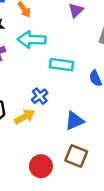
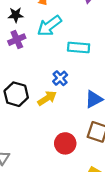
cyan arrow: (32, 40) -> (49, 26), turned -35

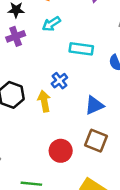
cyan arrow: (49, 26) -> (51, 24), size x0.7
yellow arrow: (47, 98) -> (44, 101), turned -72

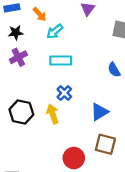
cyan arrow: (51, 24) -> (55, 31), moved
cyan rectangle: (81, 49) -> (61, 61), moved

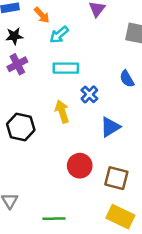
blue cross: (64, 93) -> (89, 94), moved
yellow arrow: (53, 114) -> (62, 112), moved
brown square: (105, 144) -> (116, 178), moved
red circle: (74, 158) -> (80, 166), moved

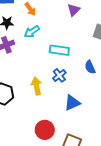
cyan arrow: (59, 35) -> (32, 32), moved
cyan rectangle: (66, 68) -> (59, 50), moved

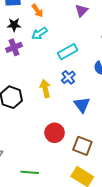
cyan rectangle: (59, 50) -> (68, 52), turned -36
blue triangle: (72, 103) -> (82, 105), turned -42

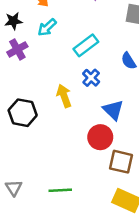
red circle: (55, 133) -> (100, 137), moved
green line: (30, 172) -> (60, 190), moved

